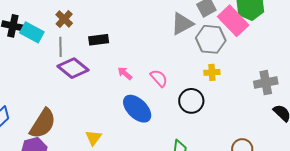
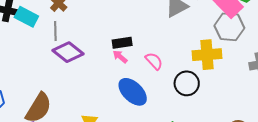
gray hexagon: (211, 39) -> (229, 27), moved
black rectangle: (99, 40) -> (122, 43), moved
yellow cross: (212, 72) -> (207, 55), size x1.8

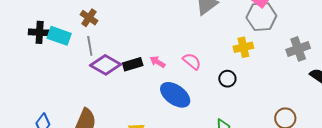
black rectangle: (122, 43) -> (133, 64), moved
yellow cross: (207, 55) -> (243, 47), size x0.7
black circle: (187, 83) -> (227, 79), size x0.7

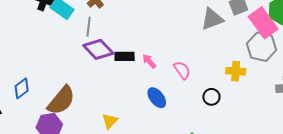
blue ellipse: (175, 95) -> (157, 98), size x0.7

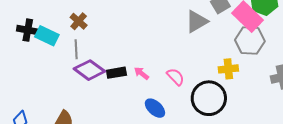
black circle: (211, 97) -> (209, 98), size x2.0

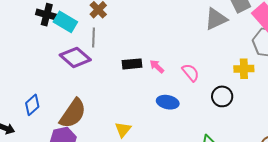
purple diamond: (89, 70) -> (75, 57), moved
black circle: (209, 98) -> (222, 96), size x0.6
blue ellipse: (155, 108) -> (168, 102), turned -35

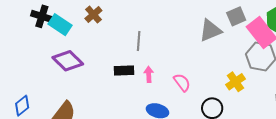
gray line: (94, 38) -> (139, 41), moved
pink arrow: (157, 66) -> (149, 74), turned 42
yellow cross: (244, 69) -> (235, 82), turned -36

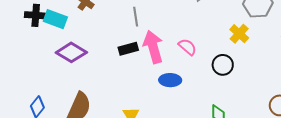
pink arrow: (149, 74) -> (153, 47), size x2.0

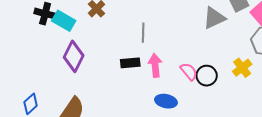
pink arrow: (153, 47) -> (155, 65), size x0.7
purple diamond: (71, 52) -> (74, 56), turned 76
black circle: (223, 65) -> (207, 76), moved

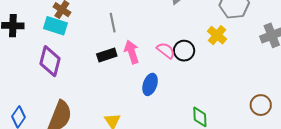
cyan rectangle: (64, 21) -> (55, 26), moved
blue ellipse: (166, 101) -> (150, 84), turned -70

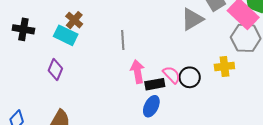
yellow cross: (217, 35) -> (224, 66), turned 36
black rectangle: (107, 55) -> (155, 84), moved
purple diamond: (50, 61) -> (55, 70), size x0.7

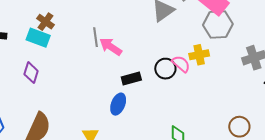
pink arrow: (137, 72) -> (111, 47), moved, turned -40
pink semicircle: (172, 75) -> (181, 64), moved
blue ellipse: (151, 106) -> (118, 104), moved

